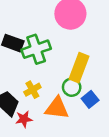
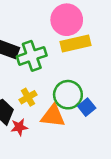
yellow rectangle: (79, 68) -> (75, 43), moved, turned 56
green circle: (72, 87) -> (68, 95), size x1.5

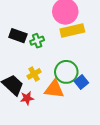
green cross: (32, 56) -> (37, 41), size x0.6

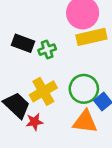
yellow cross: (34, 74) -> (43, 91), size x1.5
orange triangle: (54, 89) -> (85, 122), moved

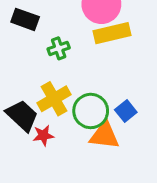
black rectangle: (23, 43) -> (25, 19), moved
green circle: (84, 89) -> (91, 111), moved

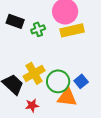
green cross: (59, 48) -> (38, 29), moved
red star: (43, 135) -> (32, 105), moved

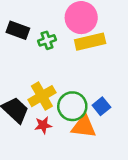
red star: (32, 105) -> (43, 125), moved

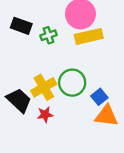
green circle: (72, 106) -> (72, 83), moved
orange triangle: (84, 126) -> (106, 116), moved

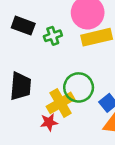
yellow cross: (44, 87) -> (61, 103), moved
black trapezoid: (19, 100) -> (21, 86), moved, turned 52

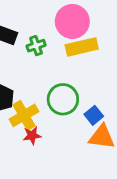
yellow cross: (61, 103) -> (24, 115), moved

